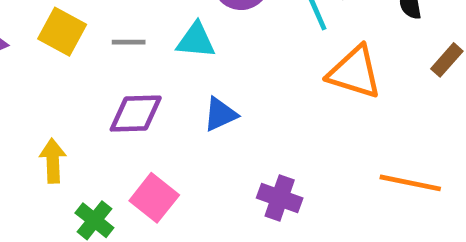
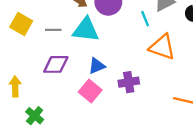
cyan triangle: (196, 40) -> (86, 30), size x1.4
pink square: (154, 198) -> (90, 91), moved
purple cross: (280, 198) -> (129, 82), moved, turned -30

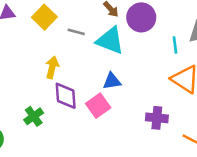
purple diamond: (56, 64) -> (66, 96), moved, turned 72
purple cross: (129, 82) -> (157, 118), moved
yellow arrow: (15, 86) -> (52, 67), moved

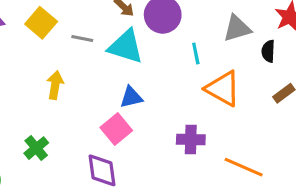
cyan line: (175, 45) -> (196, 53), moved
purple diamond: (66, 96) -> (102, 170), moved

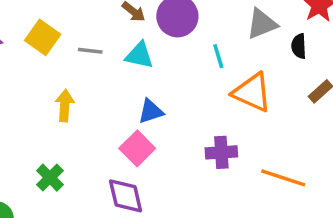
cyan triangle: (126, 47) -> (139, 55), size x0.7

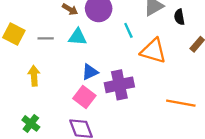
purple cross: (221, 152) -> (119, 85), moved, size x1.4

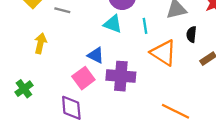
black semicircle: (179, 17) -> (191, 34), moved
cyan triangle: (78, 37) -> (113, 24), moved
blue triangle: (90, 72) -> (96, 55), turned 36

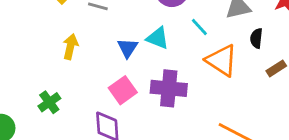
cyan triangle: (113, 24) -> (158, 38), moved
cyan line: (145, 26) -> (199, 27), turned -35
blue triangle: (96, 55) -> (128, 48), moved, turned 36

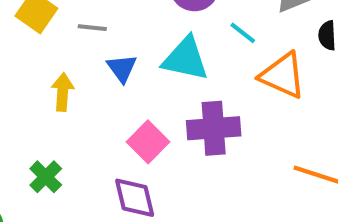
cyan triangle: (158, 38) -> (186, 59), size x1.4
blue triangle: (128, 48) -> (122, 68), moved

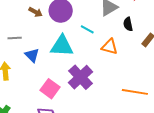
orange triangle: (283, 75) -> (110, 47), size x0.7
purple cross: (214, 128) -> (80, 77), turned -30

